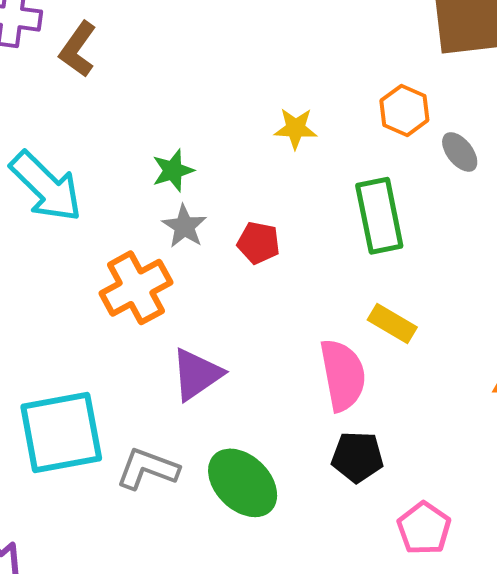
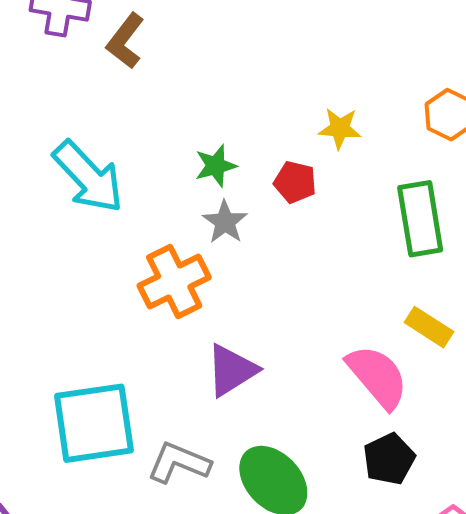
red pentagon: (259, 243) -> (295, 182), moved
pink semicircle: (343, 375) -> (377, 377), turned -32
black pentagon: (357, 457) -> (389, 459), turned -30

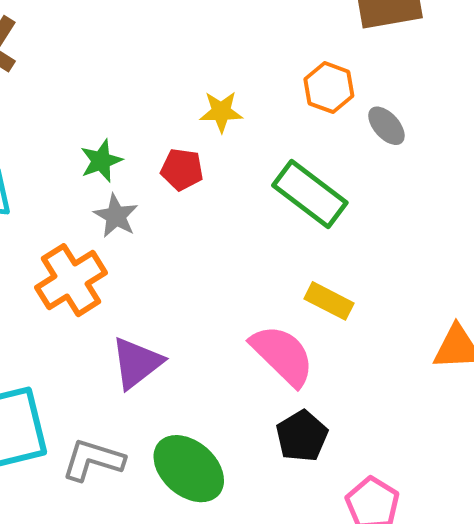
green rectangle: (420, 219) -> (310, 194), turned -38

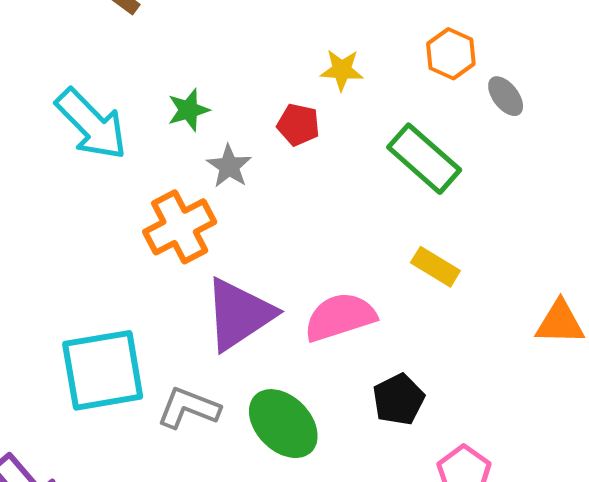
green star: (101, 161) -> (188, 110), moved
pink semicircle: (282, 355) -> (340, 317), moved, turned -66
purple triangle: (137, 363) -> (239, 314), size x1.4

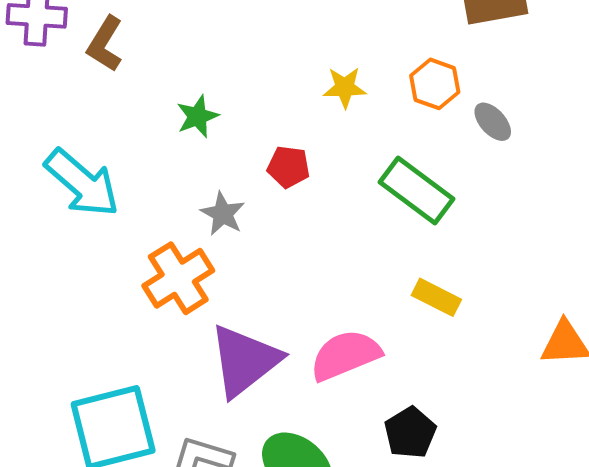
yellow star: (342, 70) -> (345, 87), moved
green star: (188, 110) -> (197, 116), moved

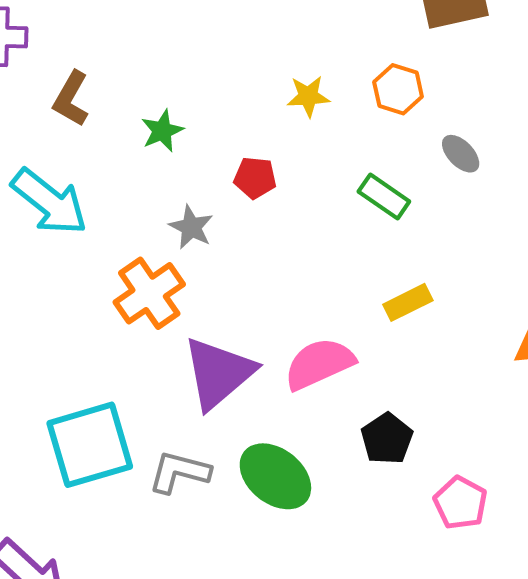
brown L-shape: (105, 44) -> (71, 99), moved
gray ellipse: (493, 122) -> (461, 154), moved
green rectangle: (417, 191) -> (384, 196), size x0.7
yellow rectangle: (436, 297) -> (408, 302), turned -51

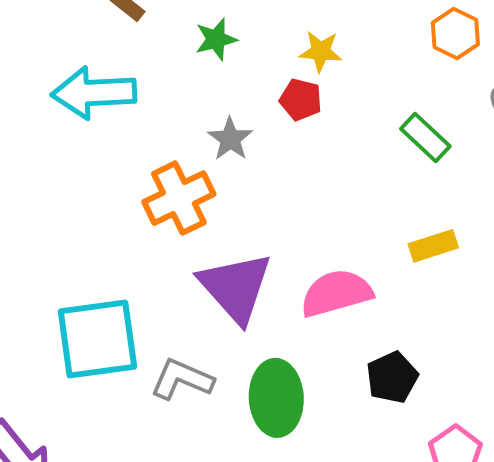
yellow star: (308, 96) -> (321, 51), moved
cyan arrow: (49, 202) -> (94, 93), turned 130
purple triangle: (219, 373) -> (235, 287), turned -40
green ellipse: (275, 476) -> (276, 398), turned 40

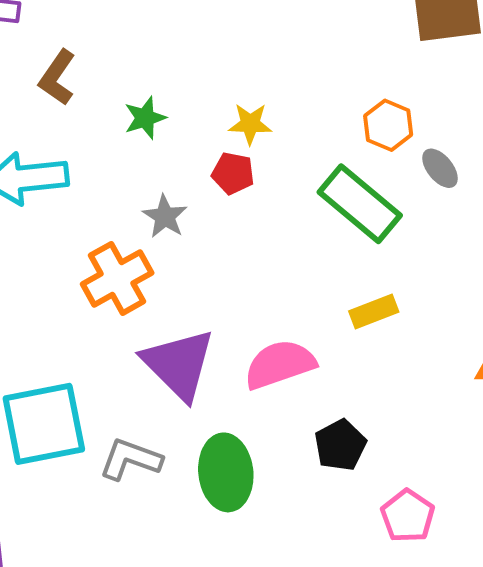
orange hexagon: (455, 34) -> (388, 125), moved
green rectangle: (425, 137) -> (360, 204), size x1.6

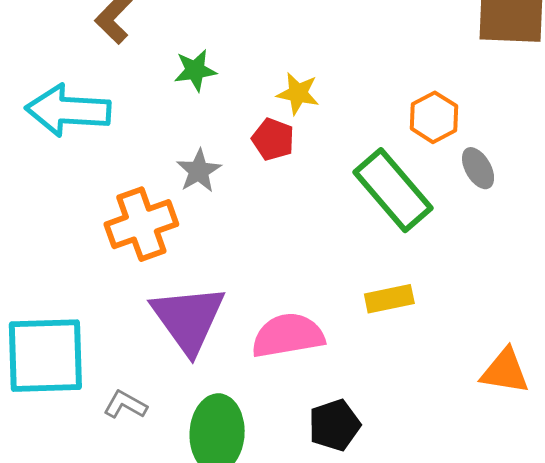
gray L-shape: (131, 459) -> (125, 405), size x0.7

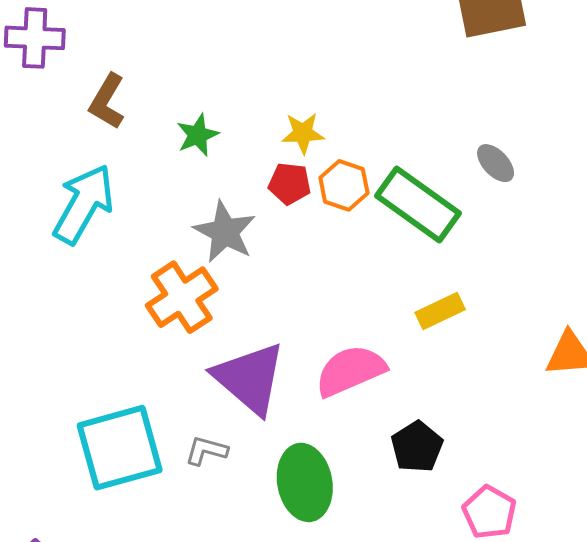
cyan arrow: (68, 110) -> (84, 204), turned 130
orange hexagon: (434, 117) -> (344, 185), moved
gray star: (199, 171) -> (225, 232), size x1.4
gray L-shape: (125, 405) -> (206, 451), moved

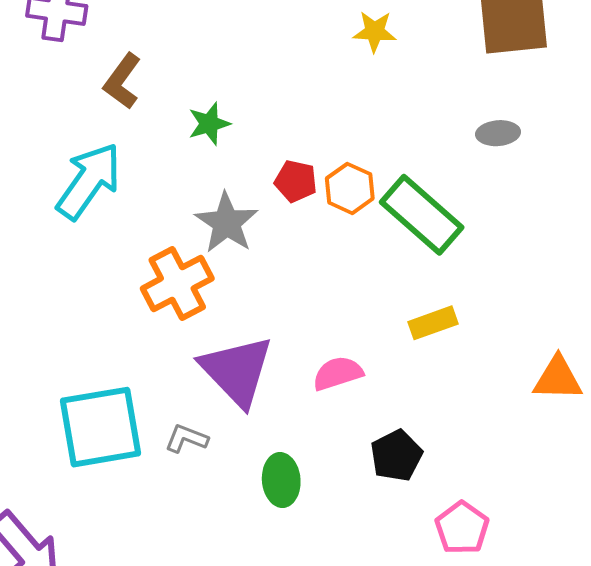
yellow star: (303, 133) -> (375, 32), moved
gray ellipse: (496, 163) -> (498, 133), moved, turned -57
pink semicircle: (350, 371) -> (338, 373), size x0.7
green ellipse: (305, 482) -> (281, 480), size x0.7

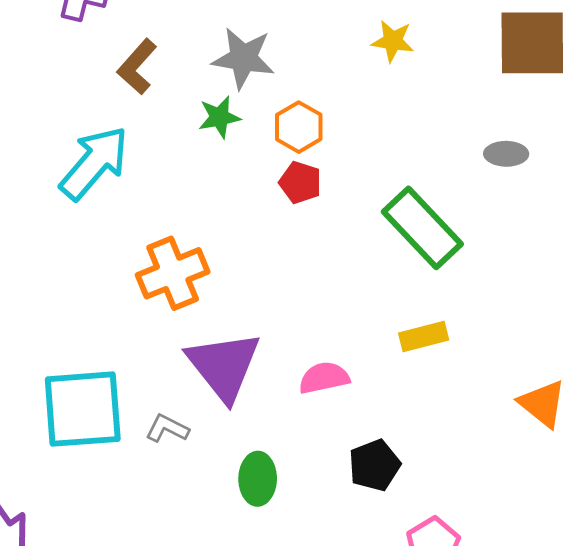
orange hexagon: (350, 188) -> (299, 127), moved
gray star: (227, 223) -> (243, 58), moved, turned -30
orange triangle: (558, 378) -> (542, 404), turned 32

